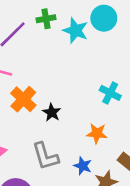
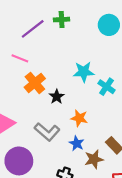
cyan star: (75, 31) -> (84, 72), moved, turned -30
orange star: (97, 133) -> (79, 118), moved
gray L-shape: (45, 156) -> (47, 132), turned -40

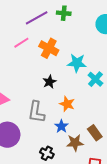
pink line: (20, 58) -> (21, 43), turned -63
orange cross: (35, 83) -> (49, 48), moved, turned -30
gray L-shape: (47, 132) -> (36, 112), turned 50

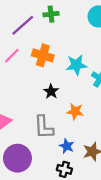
blue star: (61, 126) -> (67, 146), moved

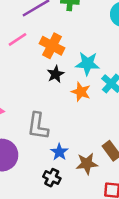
black star: (51, 91) -> (56, 74), moved
orange star: (75, 111) -> (81, 92), moved

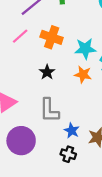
black star: (56, 74) -> (47, 72), moved

